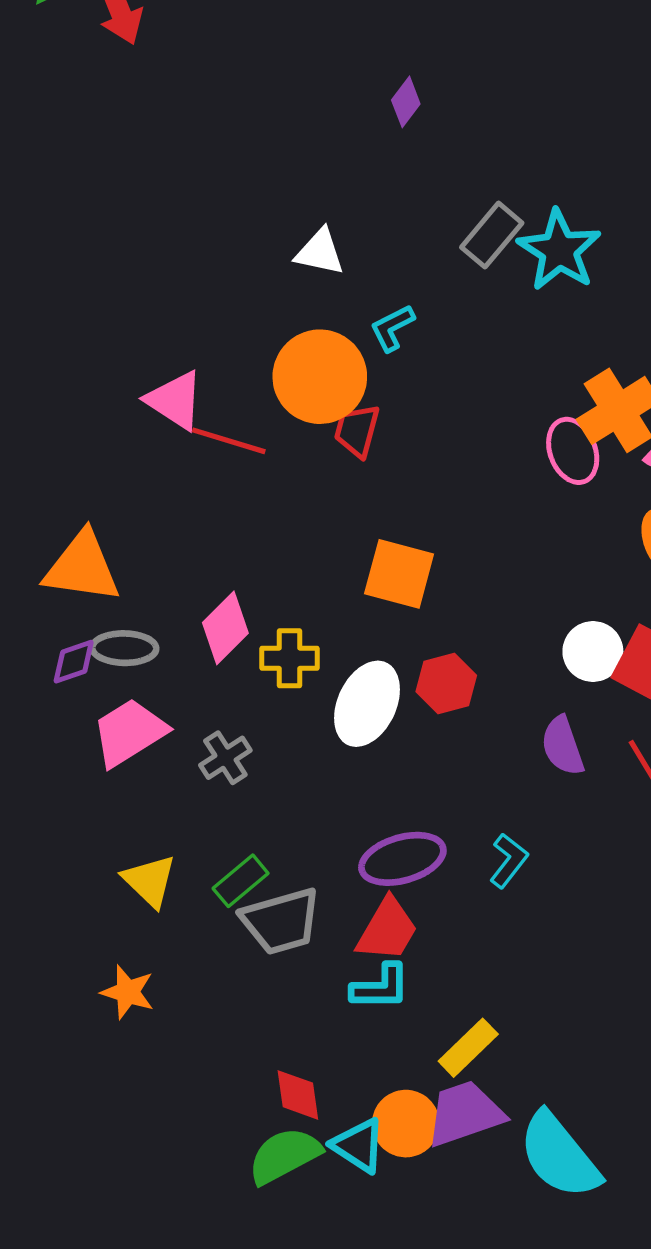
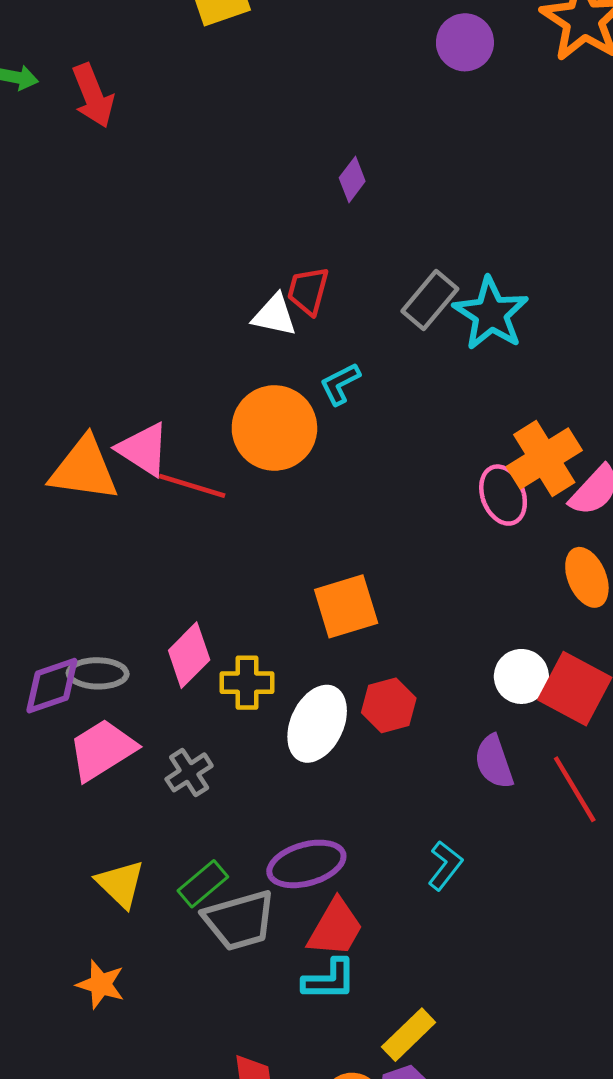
red trapezoid: (357, 431) -> (308, 291), moved
orange triangle: (82, 567) -> (84, 469), moved
orange square: (399, 574) -> (346, 606), turned -32
purple diamond: (74, 662) -> (52, 686), size x1.4
purple ellipse: (402, 859) -> (306, 864), moved

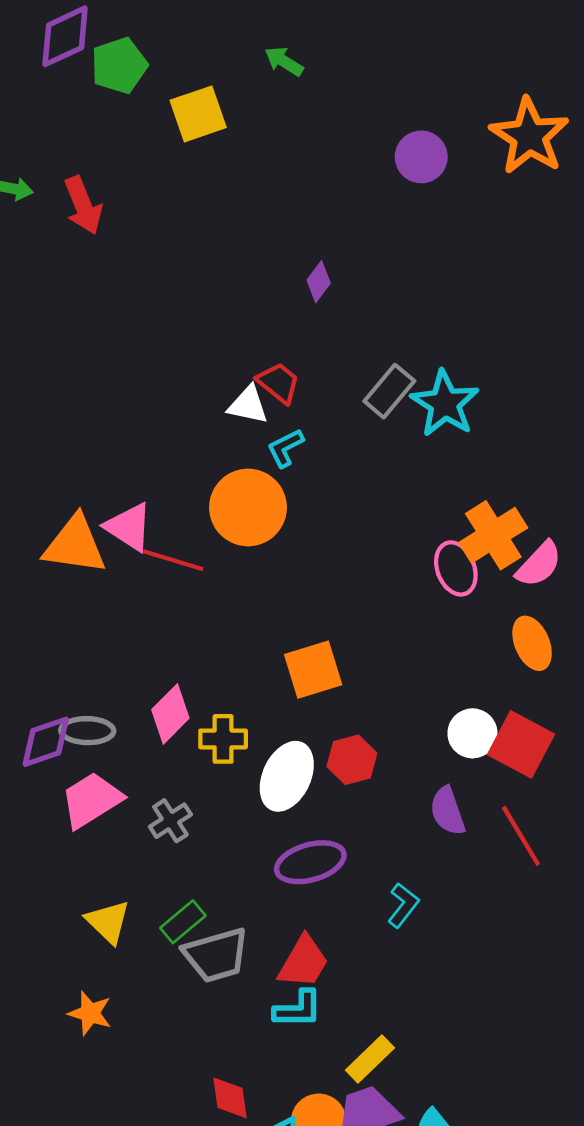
red trapezoid: (308, 291) -> (278, 383), turned 114
cyan L-shape: (340, 384) -> (285, 448), moved
purple ellipse: (306, 864) -> (310, 862), moved

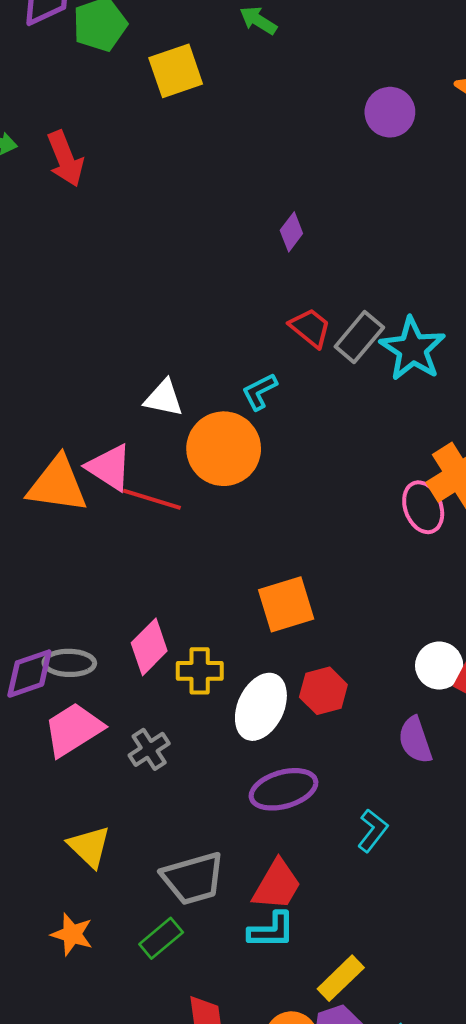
red trapezoid: (278, 383) -> (310, 328), moved
white triangle: (248, 405) -> (164, 398), moved
green rectangle: (183, 922) -> (161, 938), moved

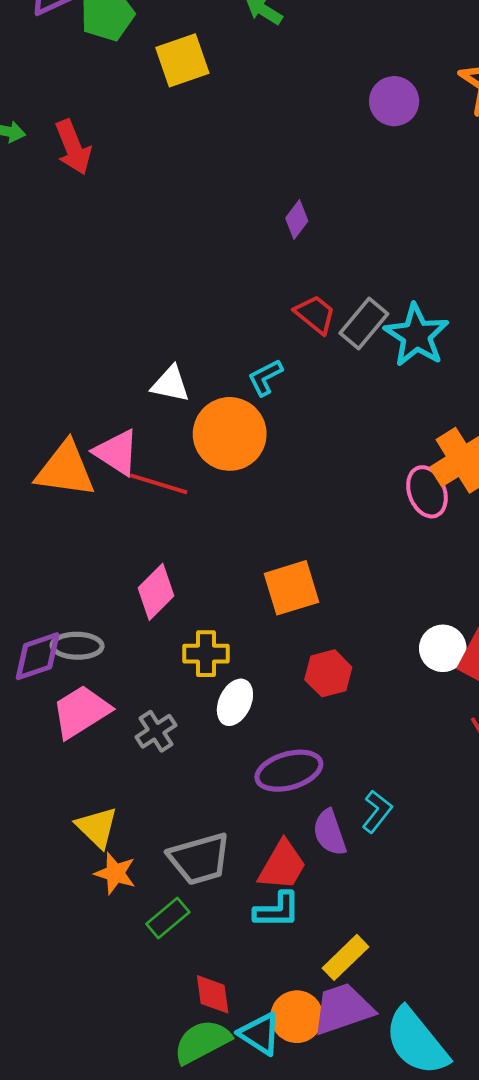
pink diamond: (149, 647) -> (156, 592), moved
white ellipse: (261, 707) -> (235, 702), moved, size x0.7
purple semicircle: (415, 740) -> (330, 833), moved
orange star: (72, 934) -> (115, 873), moved

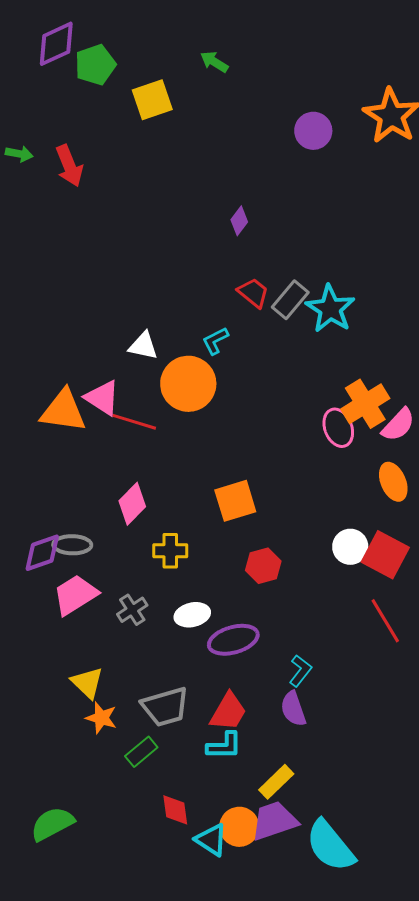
white ellipse: (235, 702) -> (192, 615), moved, turned 52
purple semicircle: (330, 833) -> (293, 709), moved
green semicircle: (202, 1042) -> (52, 824), moved

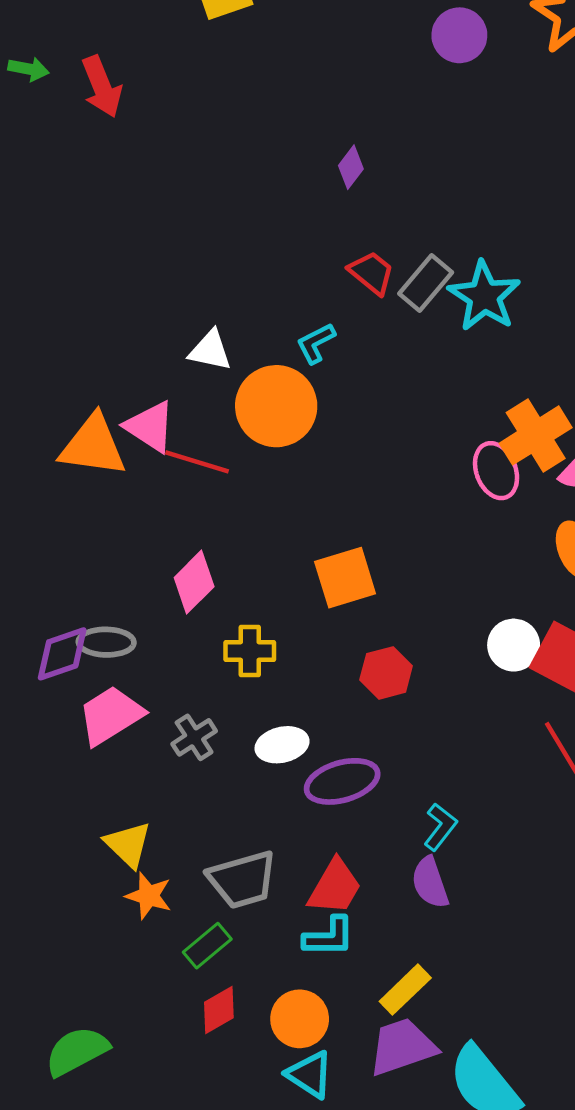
red diamond: (175, 810) -> (219, 1010), moved, turned 68
orange circle: (239, 827) -> (300, 1019), moved

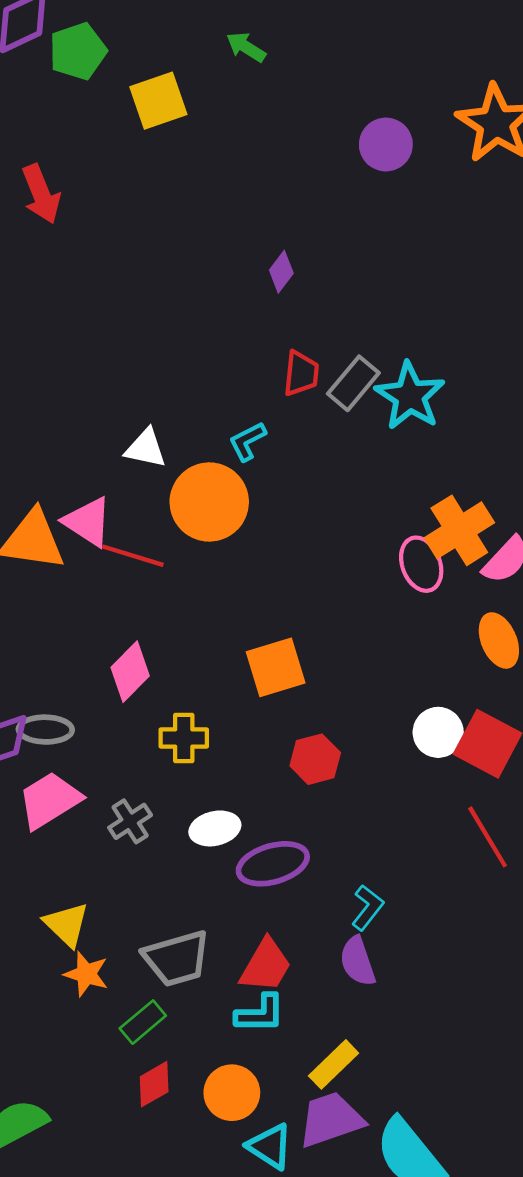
red trapezoid: (371, 273) -> (301, 373), turned 57
cyan triangle: (310, 1075) -> (270, 1146), moved

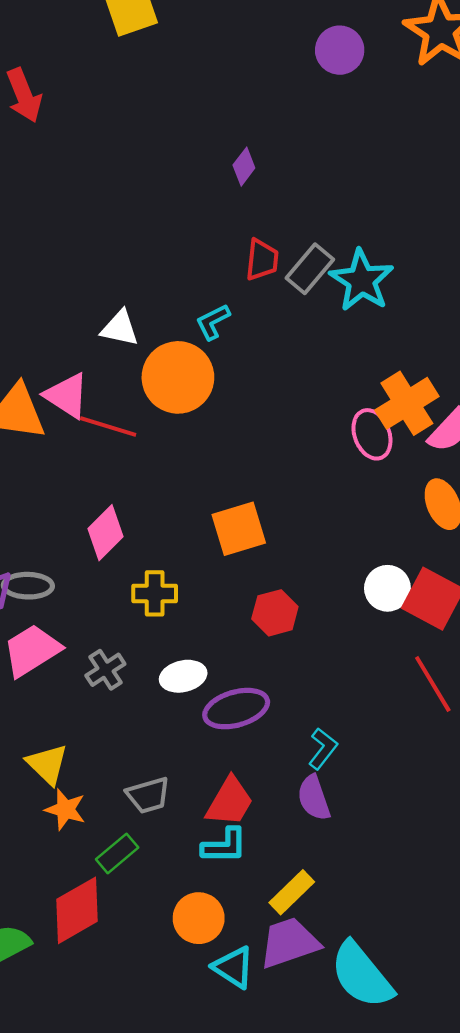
gray trapezoid: (177, 958) -> (148, 795), size x0.7
red diamond: (154, 1084) -> (77, 910), moved, size x1.6

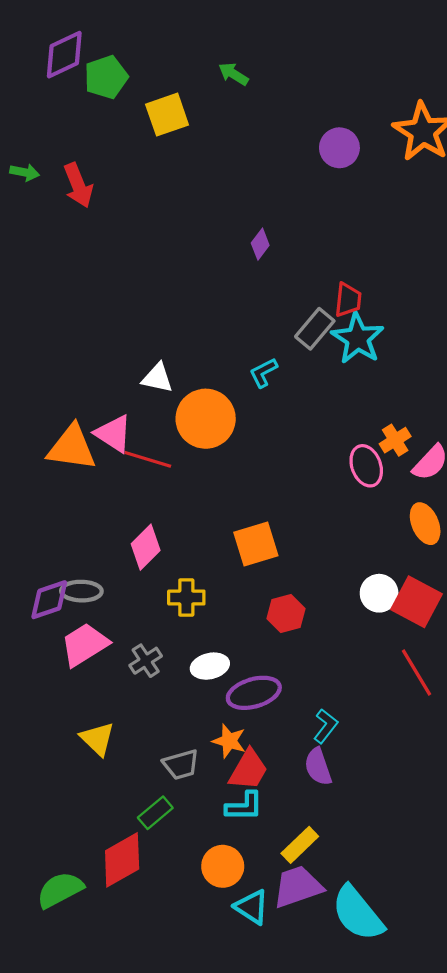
red trapezoid: (262, 260) -> (348, 300), moved
cyan L-shape: (213, 322) -> (263, 373), moved
orange cross: (407, 403) -> (395, 440), size x0.6
orange star: (65, 809) -> (229, 741), moved

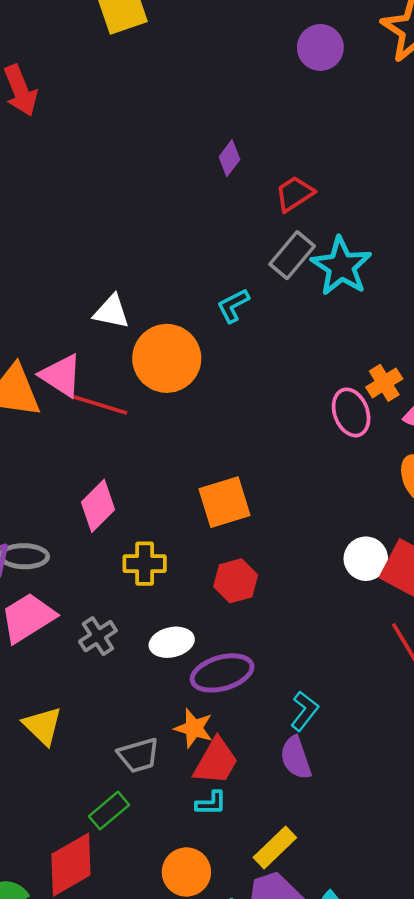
red trapezoid: (348, 300) -> (295, 194), moved, turned -129
red hexagon: (286, 614) -> (236, 581), moved
cyan L-shape: (244, 806) -> (211, 803), size x0.7

